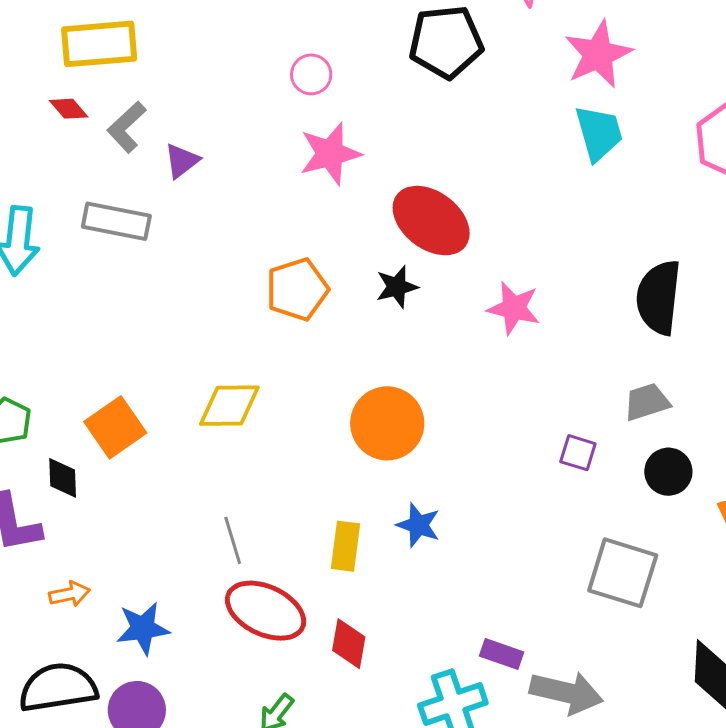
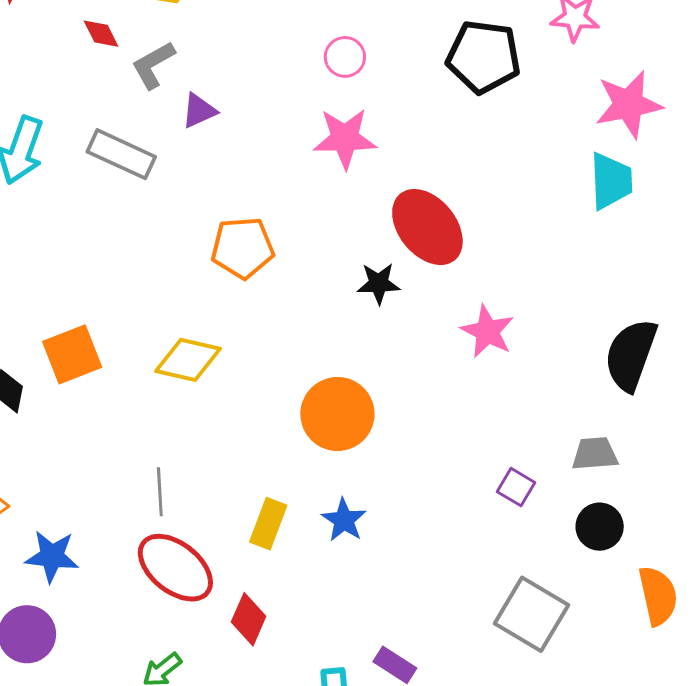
orange pentagon: (297, 289) -> (242, 248), moved

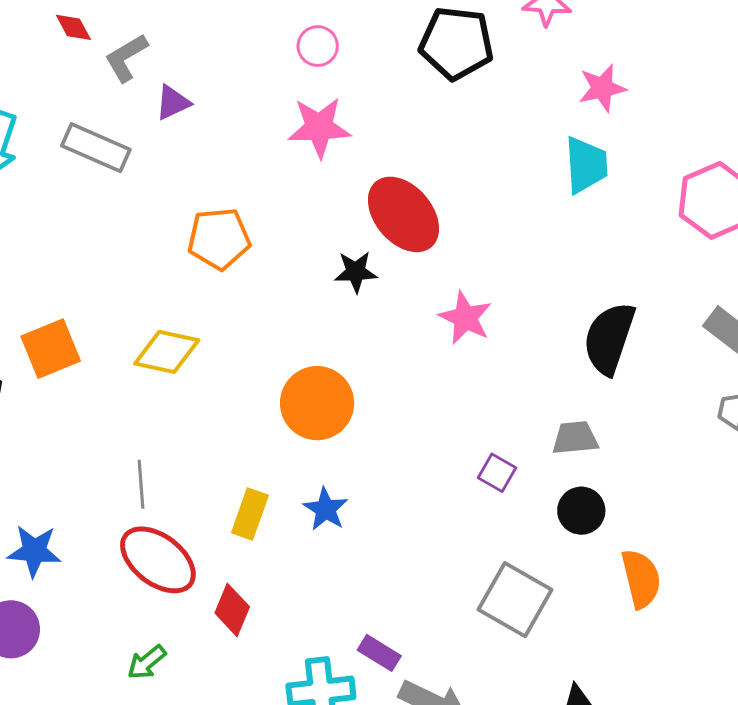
pink star: (629, 104) -> (602, 88), size x0.7

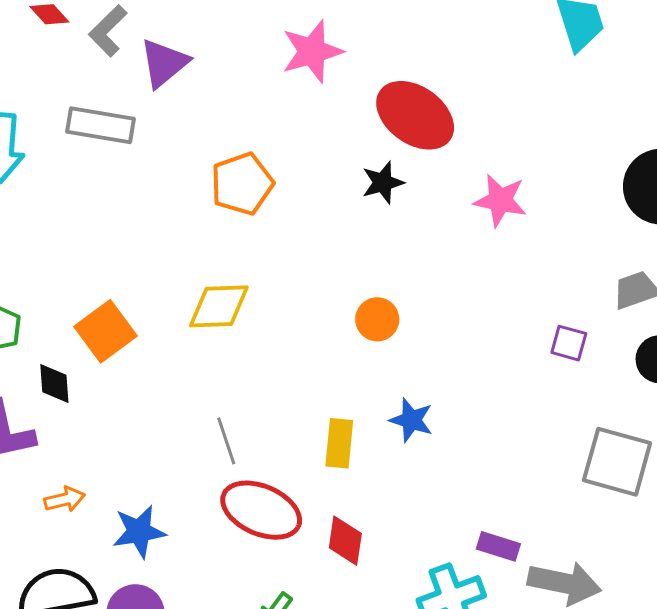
purple triangle: (173, 103) -> (164, 63), size x1.4
orange circle: (317, 403) -> (377, 319), size x0.6

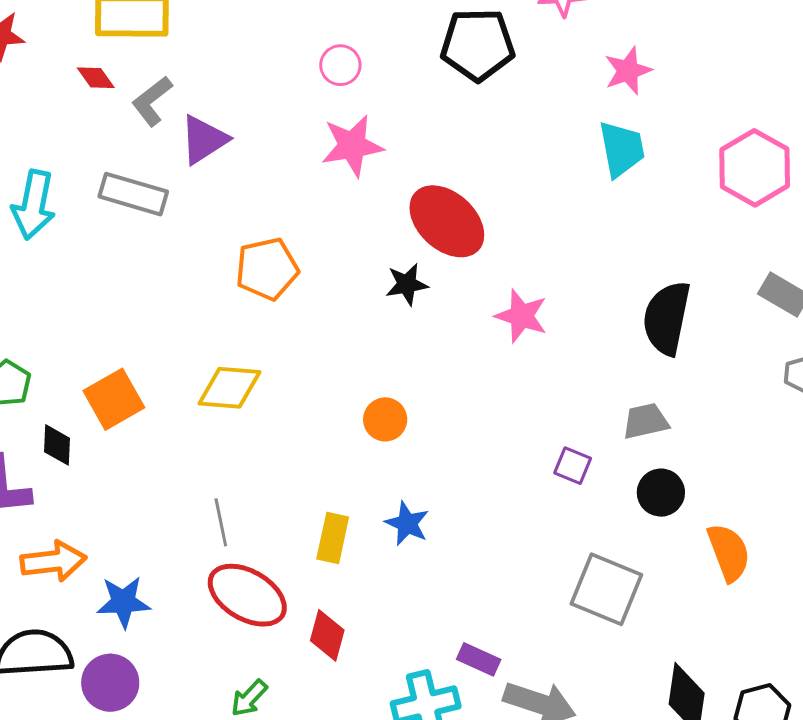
orange arrow: (65, 499) -> (53, 561), size x1.6

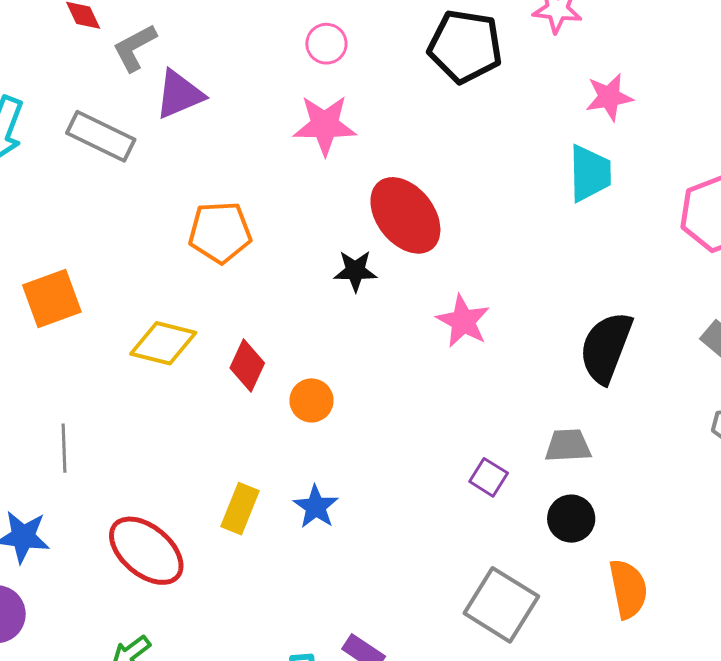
orange square: (114, 399) -> (52, 299), moved
gray line: (221, 522) -> (64, 448), moved
red diamond: (327, 635) -> (247, 366), moved

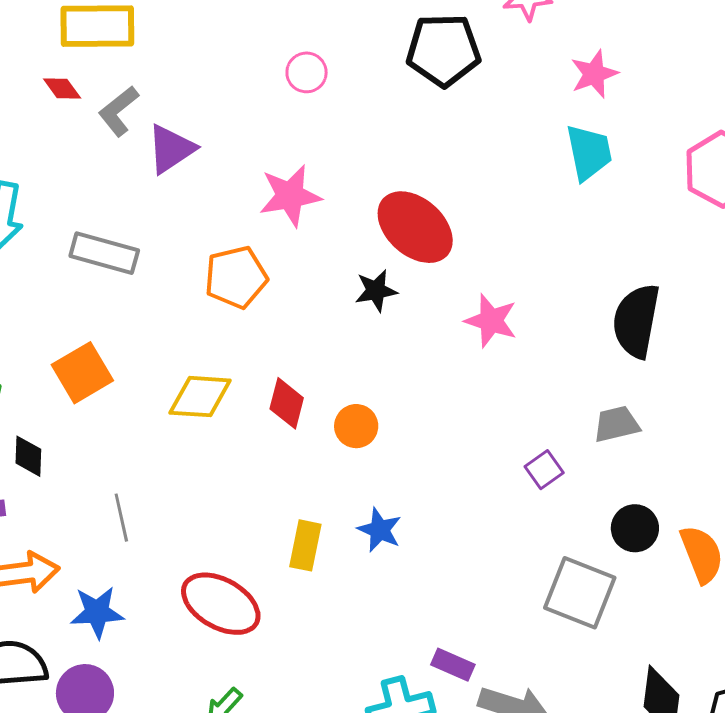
pink star: (325, 125) -> (290, 196), moved
gray rectangle: (101, 136) -> (104, 253), moved
purple square: (489, 477) -> (544, 470), turned 33
black circle: (571, 519) -> (635, 528), moved

